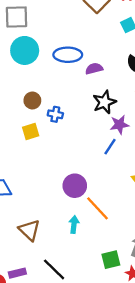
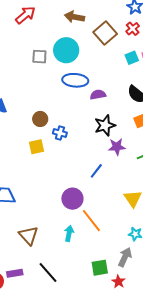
gray square: (17, 17) -> (39, 57), moved, size x0.7
cyan circle: (25, 50) -> (66, 50), moved
blue line: (110, 147) -> (96, 171), moved

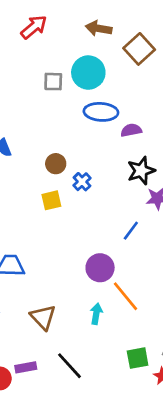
blue cross: (60, 133) -> (82, 182), turned 32

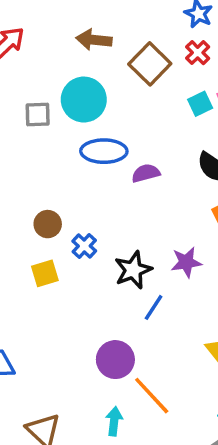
black star: (141, 171) -> (133, 270), moved

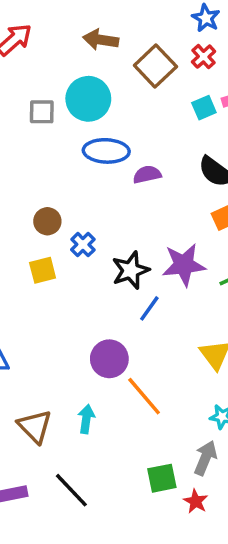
purple star: (186, 262) -> (184, 265), size x1.4
cyan arrow: (114, 421) -> (86, 419), moved

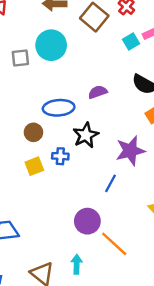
blue ellipse: (106, 151) -> (59, 108), moved
blue cross: (83, 245) -> (60, 156), moved, turned -35
black star: (131, 270) -> (86, 135), moved

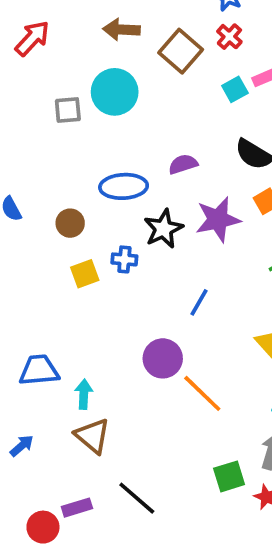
brown circle: (33, 132) -> (70, 223), moved
purple star: (130, 151) -> (218, 220), moved
cyan arrow: (77, 264) -> (84, 394), moved

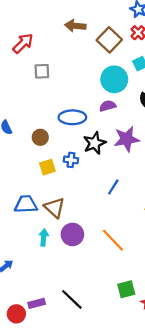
red arrow: (32, 38) -> (23, 43), moved
cyan circle: (115, 92) -> (114, 79), moved
purple circle: (163, 358) -> (72, 234), moved
blue trapezoid: (39, 370) -> (26, 204), moved
brown triangle: (93, 436) -> (55, 208), moved

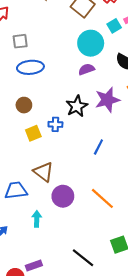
blue ellipse: (72, 117) -> (30, 67), moved
blue trapezoid: (26, 204) -> (16, 190), moved
cyan arrow: (44, 237) -> (37, 219), moved
black line: (72, 299) -> (83, 258), moved

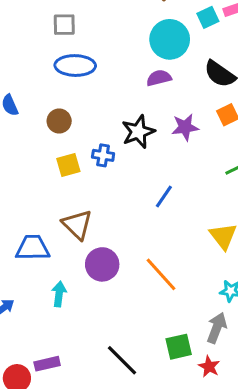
purple star: (107, 100) -> (185, 127), size x0.7

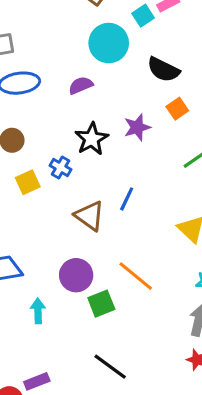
purple semicircle: (159, 78) -> (81, 85), moved
blue cross: (103, 155) -> (61, 167), turned 30
brown triangle: (77, 225) -> (90, 216), moved
green square: (179, 347) -> (101, 304), moved

